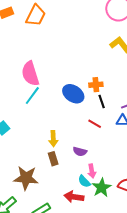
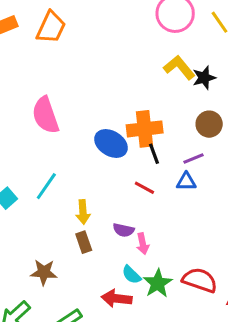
orange cross: (96, 85) -> (145, 129), size x1.6
cyan line: (32, 96) -> (46, 186), moved
pink arrow: (92, 171) -> (143, 244), moved
brown star: (26, 178) -> (44, 272), size x0.7

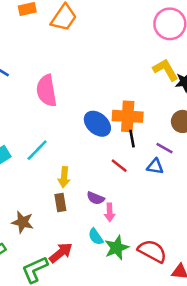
purple line: (194, 158) -> (165, 148), turned 42
red arrow: (117, 298) -> (61, 253), moved, turned 125

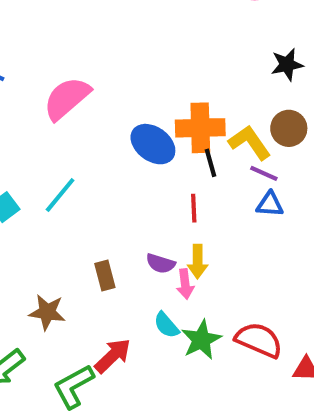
yellow L-shape: (166, 70) -> (250, 143), moved
pink semicircle: (47, 91) -> (67, 98), turned 64
red line: (119, 166) -> (194, 208), turned 54
blue triangle: (155, 166) -> (270, 204), moved
yellow arrow: (64, 177) -> (198, 262), moved

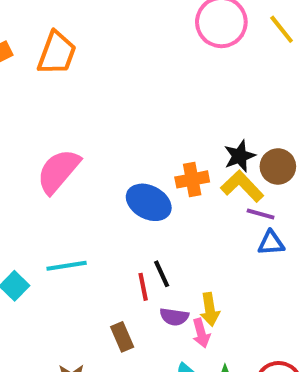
black star: (287, 65) -> (240, 156), moved
orange cross: (200, 128) -> (192, 179), size x0.7
black line: (210, 163) -> (162, 274), moved
cyan line: (60, 195) -> (67, 266), turned 51
red line: (194, 208) -> (143, 287), moved

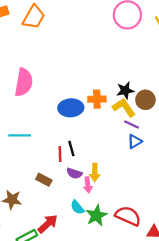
pink semicircle: (58, 171) -> (24, 82), turned 140
blue ellipse: (149, 202) -> (71, 108), turned -40
blue triangle: (271, 243) -> (135, 141), turned -35
brown rectangle: (122, 337) -> (44, 180), turned -49

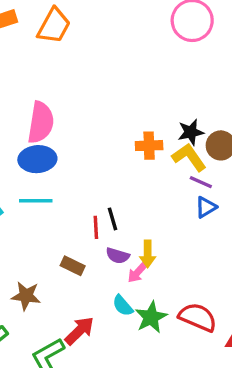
blue ellipse: (71, 108) -> (37, 159), moved
pink arrow: (88, 185) -> (138, 272), turned 49

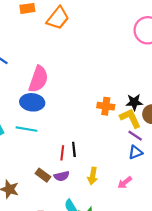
purple semicircle: (118, 256) -> (62, 176), moved, turned -40
pink arrow: (138, 272) -> (125, 183), moved

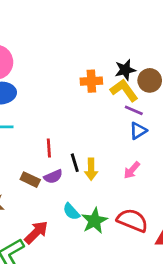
black line: (74, 149) -> (75, 163), moved

